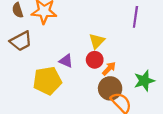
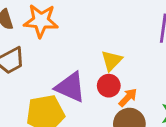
purple triangle: (66, 61) -> (70, 87), size x1.6

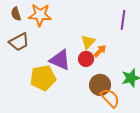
orange arrow: (128, 97) -> (100, 51), moved

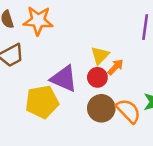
brown circle: (100, 85) -> (101, 108), moved
orange semicircle: (110, 98) -> (128, 111), moved

